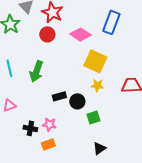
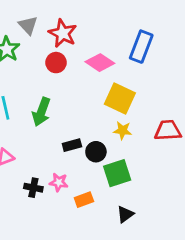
green square: (93, 117) -> (117, 173), size x1.5
orange rectangle: (48, 144) -> (84, 200), moved

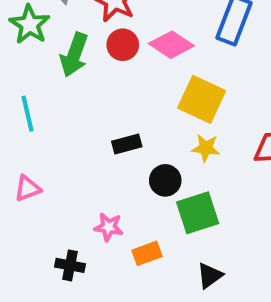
red circle: (56, 63) -> (123, 45), moved
green arrow: (41, 112) -> (74, 55), moved
black rectangle: (72, 145) -> (127, 144), moved
black cross: (33, 188) -> (70, 265), moved

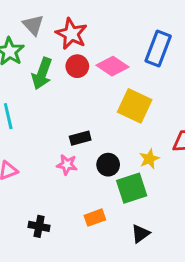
yellow star: (206, 148) -> (149, 159), moved, turned -30
pink star: (109, 227) -> (67, 165), moved

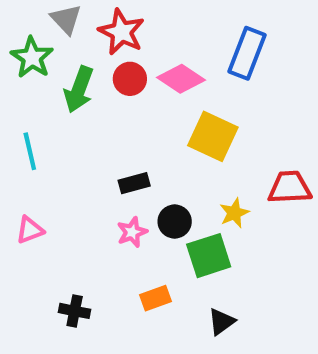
pink star: (67, 165) -> (132, 232), moved, turned -30

